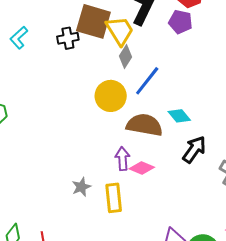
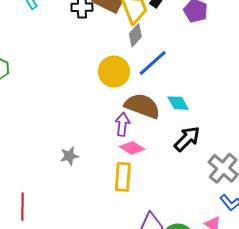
purple arrow: (122, 159) -> (122, 124), moved
yellow rectangle: (114, 198) -> (123, 177), moved

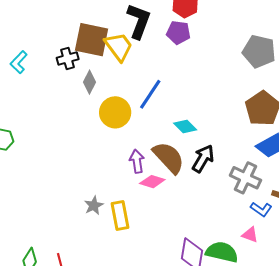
gray diamond: (135, 35) -> (89, 82), moved
brown semicircle: (142, 106) -> (169, 158), moved, turned 42
yellow rectangle: (123, 177) -> (120, 216), moved

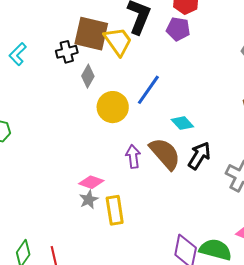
pink diamond: (152, 182) -> (91, 182), moved

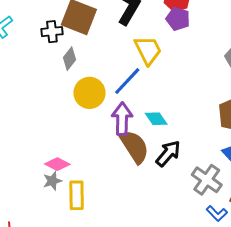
purple pentagon: (178, 29) -> (178, 19), moved
yellow trapezoid: (118, 41) -> (148, 50), moved
purple arrow: (133, 156) -> (122, 119), moved, size x1.4

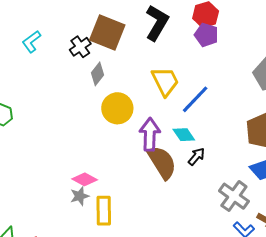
black cross: (52, 32) -> (80, 47), turned -30
yellow trapezoid: (148, 50) -> (165, 81), moved
blue line: (127, 81) -> (195, 99), moved
black arrow: (168, 153) -> (196, 157), moved, size x0.7

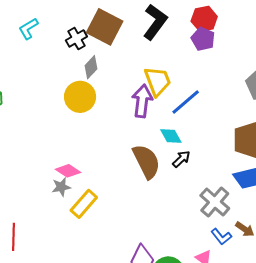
yellow circle: (117, 108) -> (80, 97), moved
purple arrow: (150, 134) -> (142, 101), moved
yellow rectangle: (104, 211) -> (84, 204), turned 36

